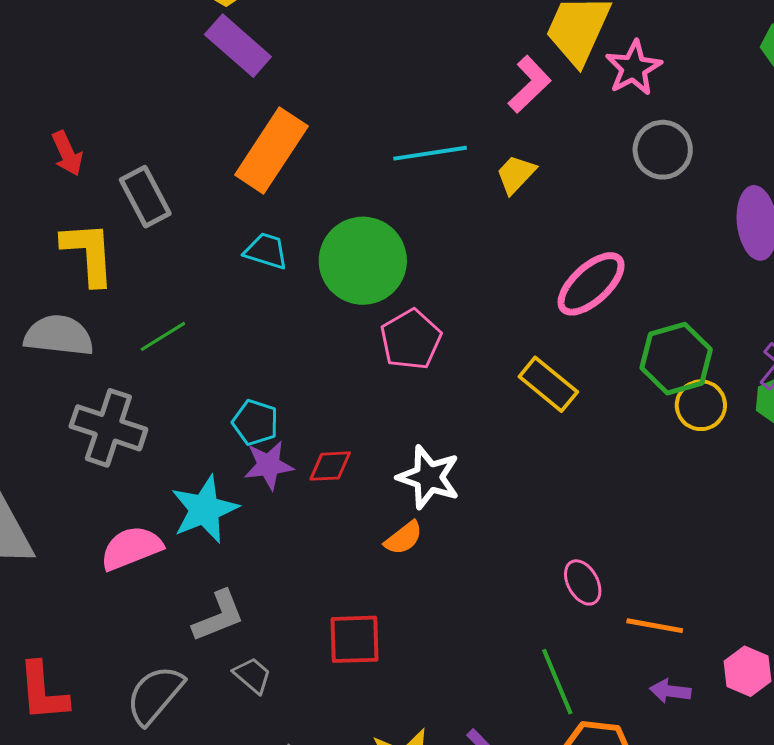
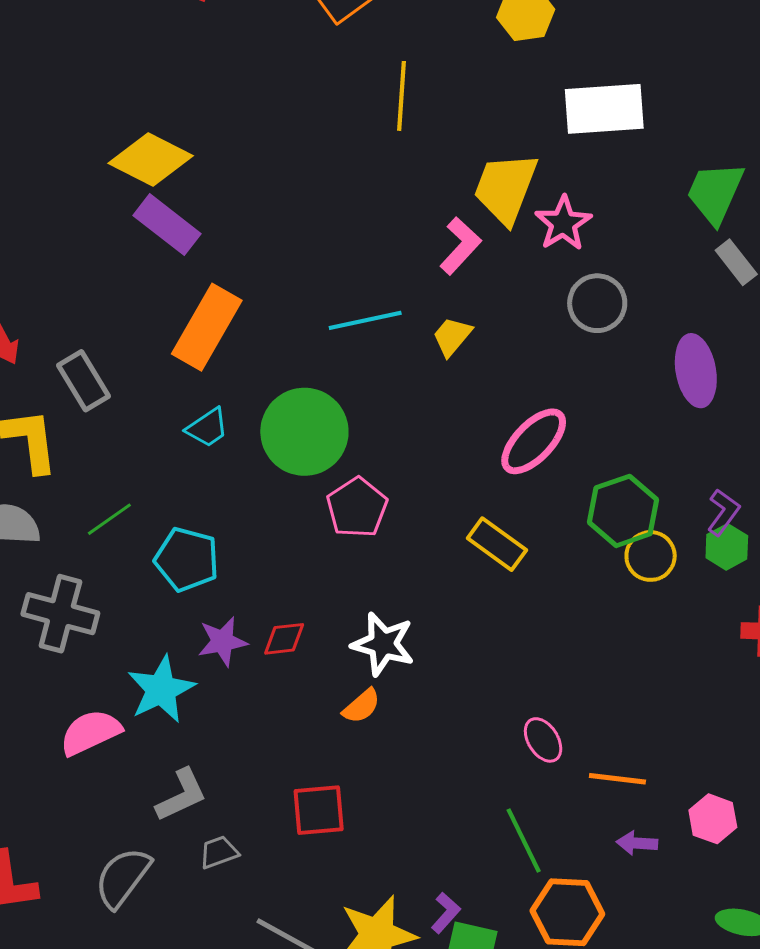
cyan trapezoid: (266, 251) -> (207, 428), turned 132
cyan pentagon: (255, 422) -> (187, 559), moved, size x1.4
gray trapezoid: (252, 675) -> (219, 852), turned -57

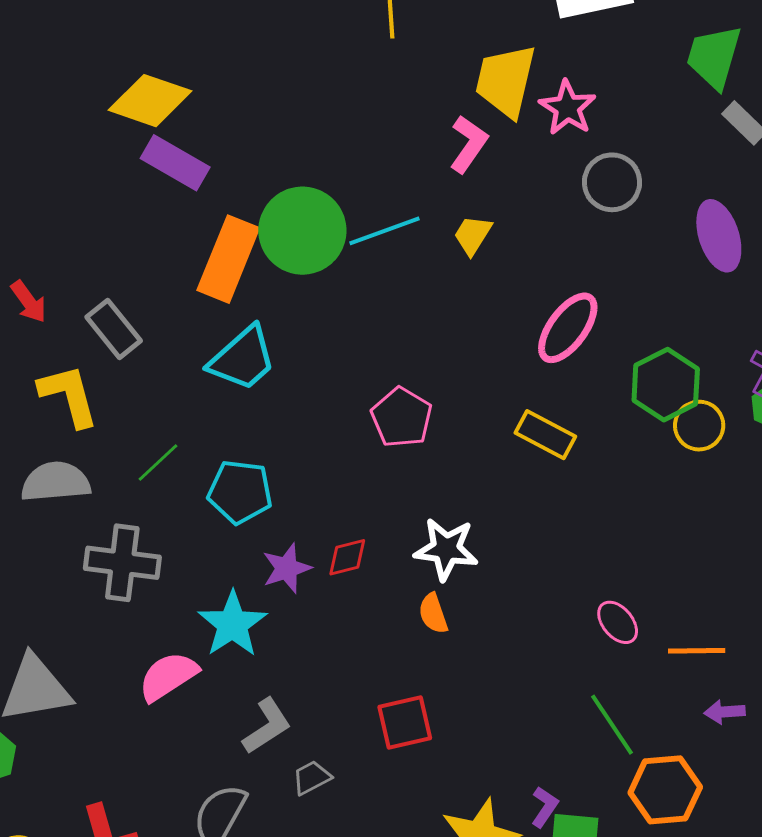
cyan trapezoid: (207, 428) -> (243, 359), size x1.6
green circle: (304, 432) -> (302, 231), moved
orange semicircle: (362, 706) -> (433, 613), turned 120

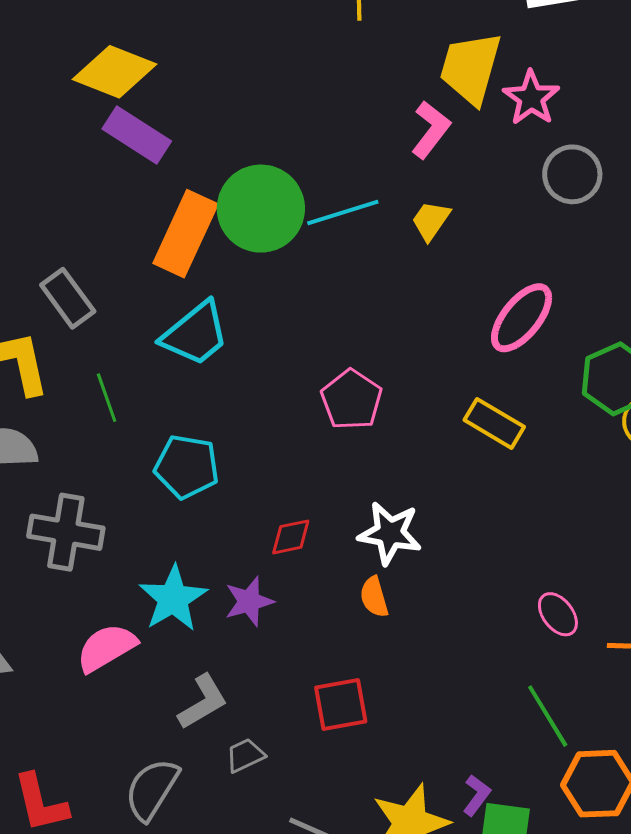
green line: (158, 462) -> (107, 398), moved, turned -69
purple star: (287, 568) -> (249, 601), moved

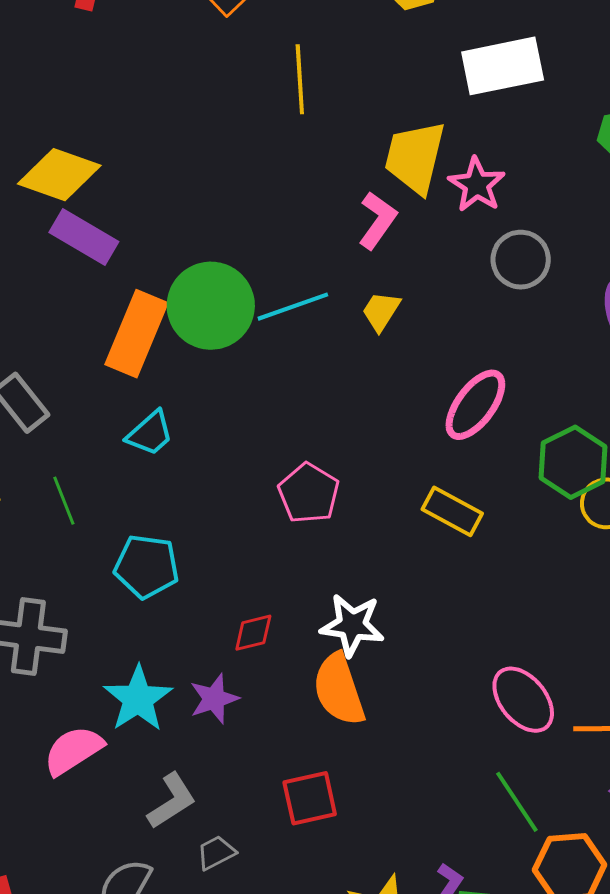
cyan trapezoid: (195, 334) -> (150, 433), size x0.7
orange semicircle: (374, 597) -> (339, 689), size x1.8
pink ellipse: (558, 614) -> (523, 700), size x1.5

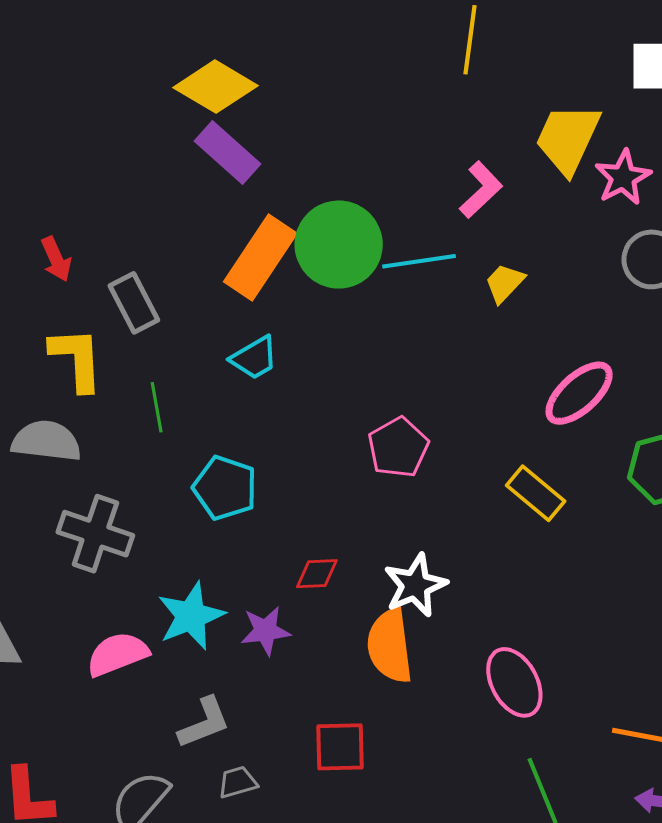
pink L-shape: (378, 220) -> (481, 190), moved
white star: (352, 625) -> (415, 585), turned 30
pink ellipse: (523, 700) -> (514, 682), moved

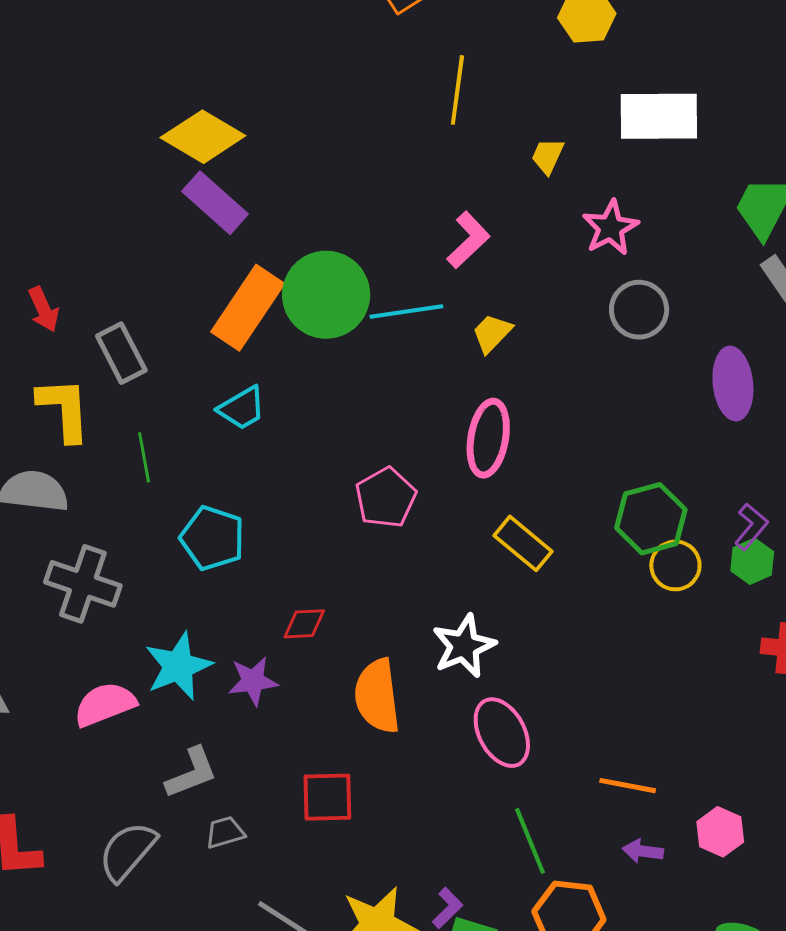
yellow trapezoid: (568, 139) -> (548, 156), moved, size x0.5
pink ellipse: (579, 393) -> (488, 438), moved, turned -38
white star: (415, 585) -> (464, 646), moved

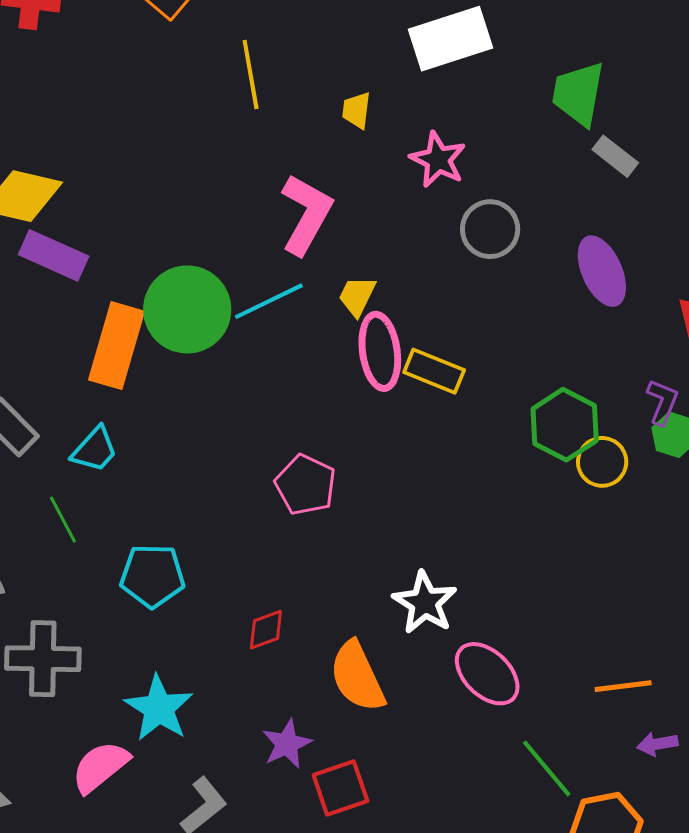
pink L-shape: (468, 240) -> (306, 214), size x1.4
cyan trapezoid: (242, 408) -> (95, 450), moved
pink ellipse: (488, 438) -> (380, 351), moved
yellow rectangle: (523, 543) -> (434, 371), moved
purple star: (253, 681) -> (287, 744), moved

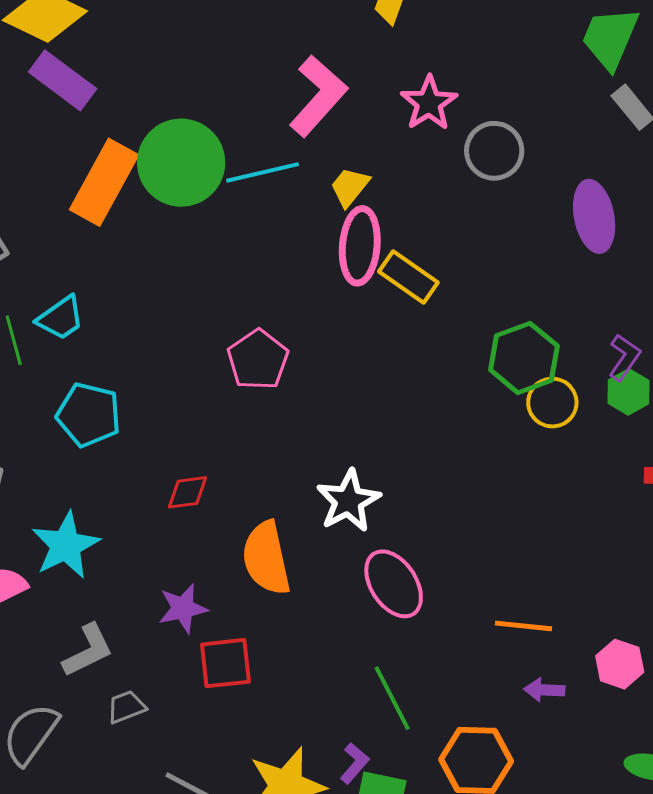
pink star: (438, 160) -> (429, 103), moved
cyan trapezoid: (95, 450) -> (61, 318), moved
green line: (547, 768) -> (392, 698), moved

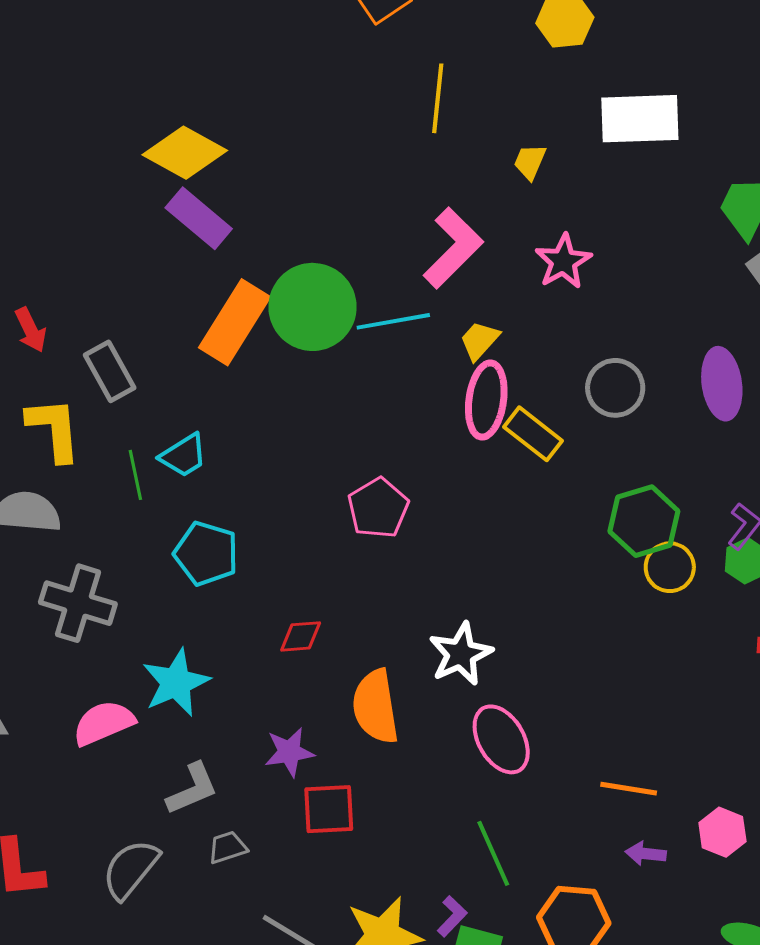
gray circle: (494, 151) -> (615, 388), moved

